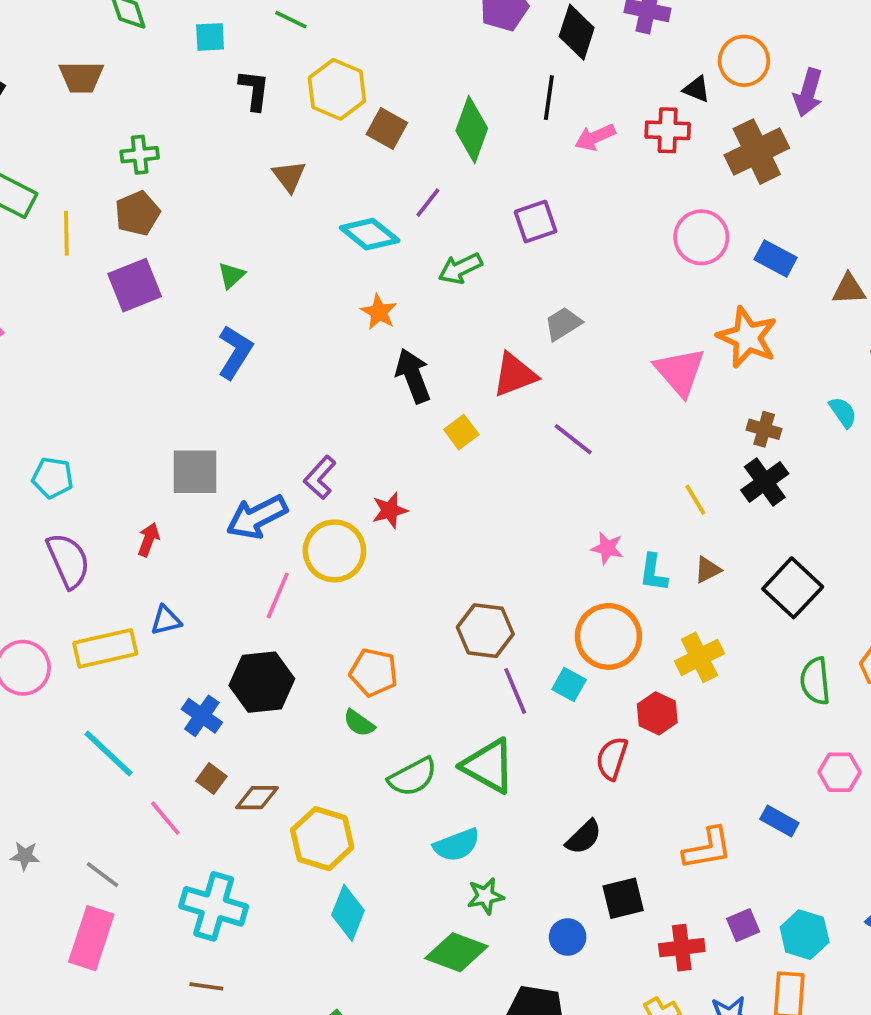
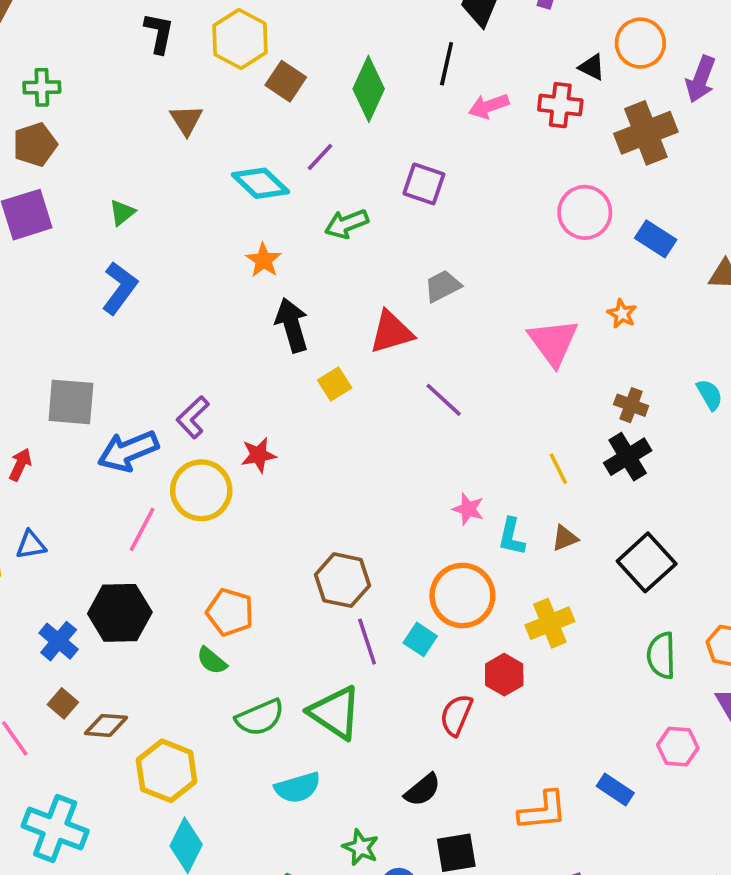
purple square: (536, 222) -> (424, 184), turned 33
orange star: (747, 337) -> (622, 314), size x0.5
green star: (485, 896) -> (361, 847), moved, turned 30

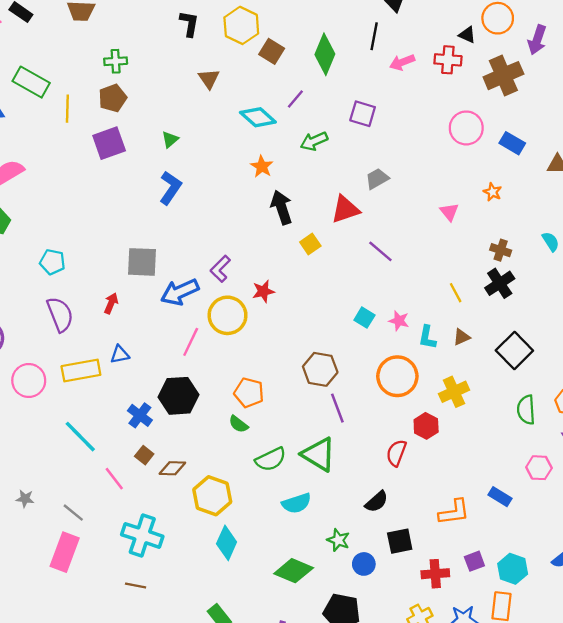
pink triangle: (553, 342) -> (449, 212), size x0.6
cyan square: (420, 639) -> (364, 318), moved

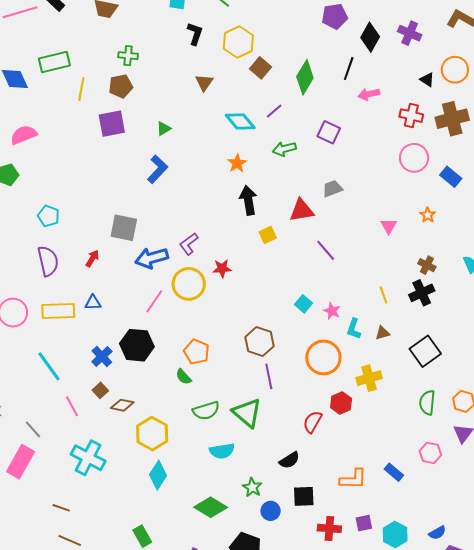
red cross: (448, 60) -> (411, 116), moved
green rectangle: (31, 82) -> (54, 62), turned -52
brown line: (136, 585) -> (61, 508), moved

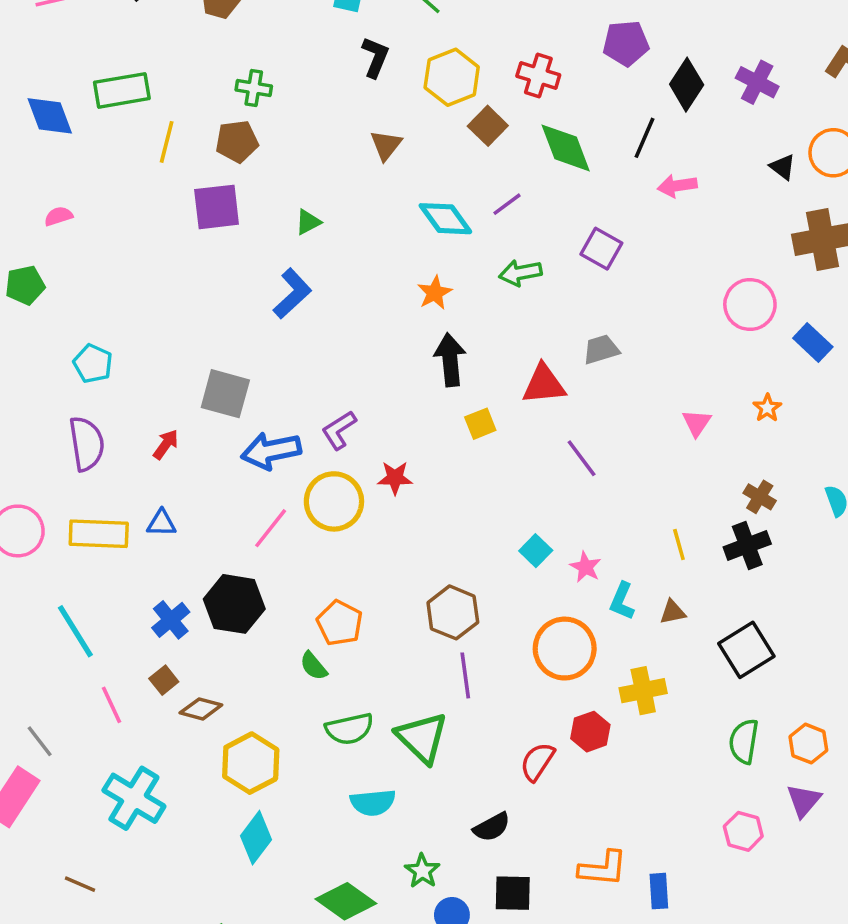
green diamond: (305, 77) -> (566, 148), turned -56
red cross: (411, 116) -> (538, 76), moved
pink semicircle: (24, 135) -> (59, 216), size x0.6
blue rectangle: (394, 472) -> (659, 891), moved, turned 42

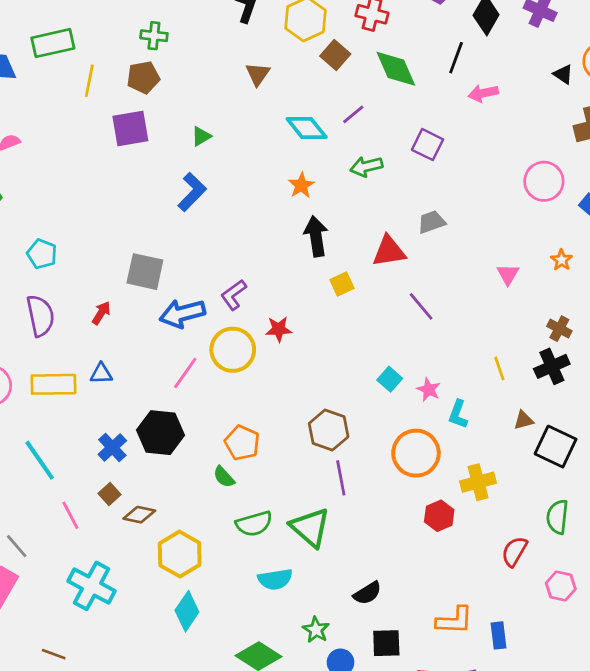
brown triangle: (673, 612) -> (524, 420), moved
black square: (746, 650) -> (556, 447), turned -30
red semicircle: (537, 762) -> (514, 552), moved

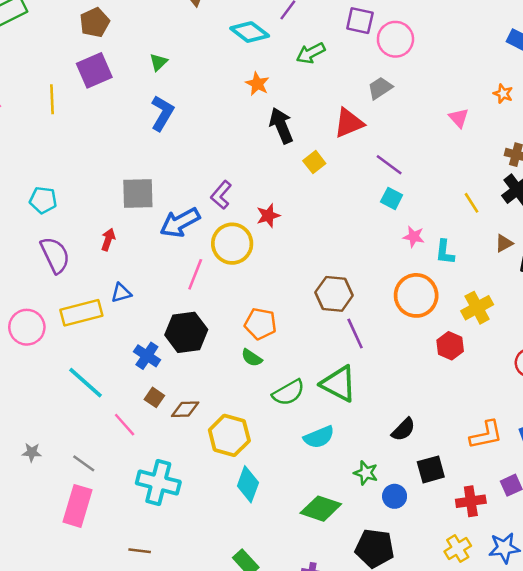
yellow line: (89, 81) -> (52, 99), moved
pink circle: (544, 181) -> (395, 39), moved
cyan square: (390, 379) -> (392, 198), moved

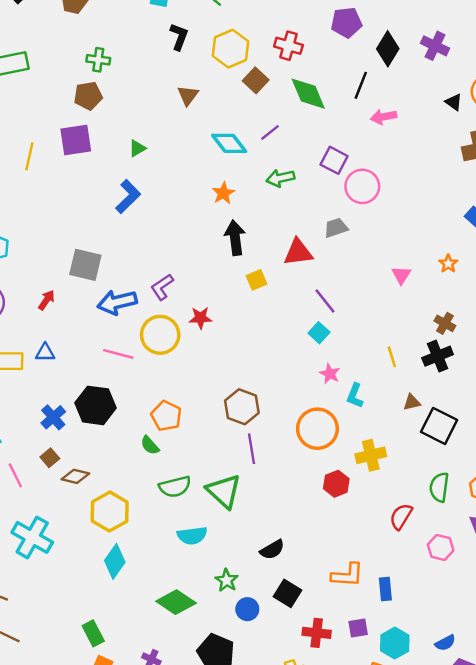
pink line: (195, 274) -> (118, 354), turned 68
black square: (431, 469) -> (288, 593), turned 32

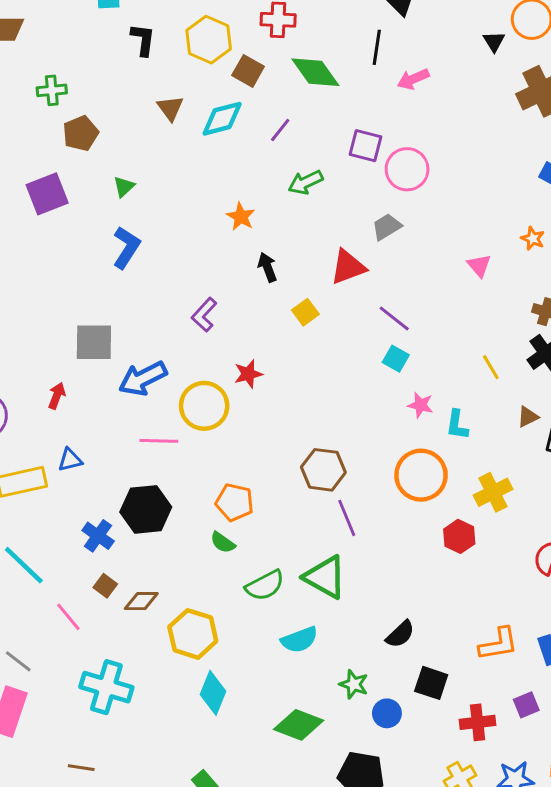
brown pentagon: (88, 96) -> (81, 133), moved
black triangle: (454, 102) -> (494, 41), turned 36
cyan diamond: (229, 143) -> (222, 119), moved, turned -54
black arrow: (235, 238) -> (267, 267), size x0.7
purple L-shape: (162, 287) -> (204, 315), moved

